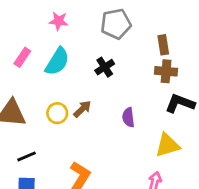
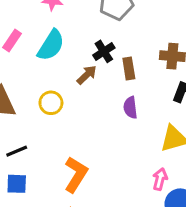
brown rectangle: (163, 45) -> (129, 69), moved
brown arrow: (82, 109) -> (87, 75), moved

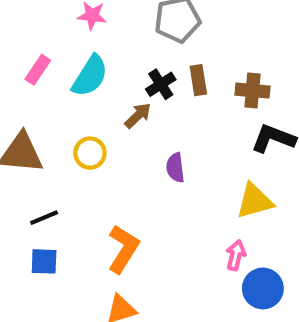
brown rectangle: (129, 69) -> (198, 80), moved
purple semicircle: (130, 108) -> (175, 168), moved

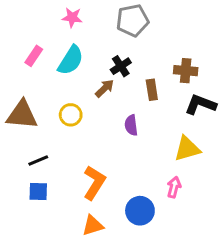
brown rectangle: (198, 80) -> (152, 90), moved
blue circle: (263, 288) -> (140, 211), moved

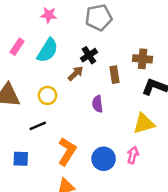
black line: (38, 161) -> (38, 126), moved
blue circle: (140, 211) -> (104, 159), moved

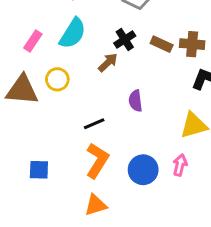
pink rectangle: (17, 47) -> (33, 41), moved
brown rectangle: (115, 75) -> (162, 44), moved, turned -56
yellow circle: (47, 95) -> (57, 79), moved
black line: (38, 126) -> (94, 124), moved

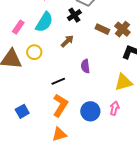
black cross: (125, 39) -> (74, 15), moved
brown cross: (192, 44) -> (122, 29), turned 35
blue square: (39, 170) -> (22, 111), turned -32

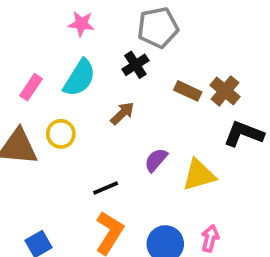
purple semicircle: (85, 66) -> (156, 160), turned 48
yellow triangle: (123, 82) -> (199, 175), moved

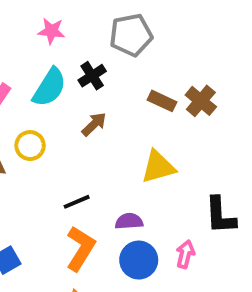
black cross: (135, 65) -> (92, 76), moved
black L-shape: (244, 134) -> (220, 215), moved, turned -114
purple semicircle: (156, 160) -> (129, 221), moved, turned 45
yellow triangle: (199, 175) -> (158, 167), moved

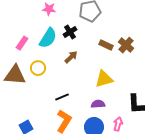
purple semicircle: (129, 221) -> (98, 104), moved

